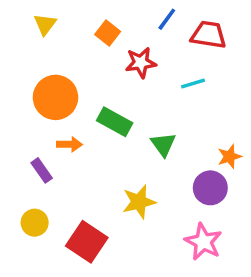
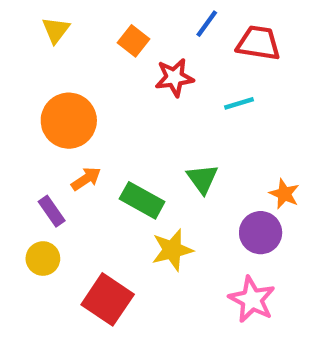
green rectangle: (115, 122) -> (142, 200), moved
orange arrow: (69, 144) -> (86, 179), turned -35
orange star: (229, 157) -> (284, 194), turned -30
yellow circle: (35, 223) -> (43, 259), moved

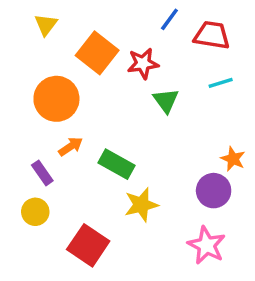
orange square: (133, 41) -> (97, 53), moved, size x1.6
cyan line: (239, 103) -> (221, 83), moved
green triangle: (202, 179) -> (166, 101), moved

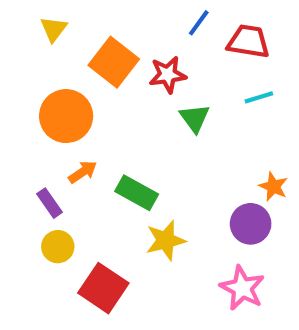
yellow circle: (35, 212) -> (58, 247), moved

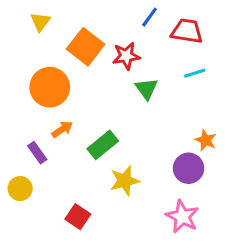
green rectangle: (137, 193) -> (103, 145), turned -68
yellow circle: (58, 247) -> (20, 189), moved
red square: (103, 288) -> (78, 217), size x0.7

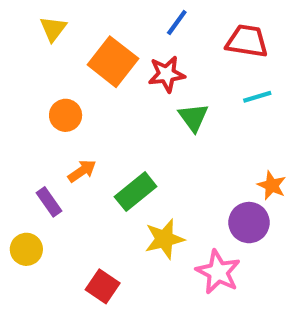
blue line: (150, 17) -> (177, 23), moved
orange circle: (50, 87) -> (66, 115), size x0.6
pink star: (182, 217) -> (218, 272), moved

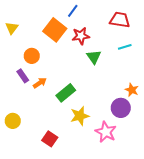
blue line: (177, 23) -> (73, 11), moved
yellow triangle: (53, 29) -> (12, 28), moved
purple rectangle: (49, 202) -> (23, 76), moved

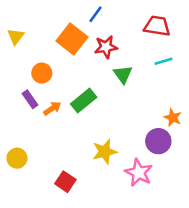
green rectangle: (66, 93) -> (84, 101), moved

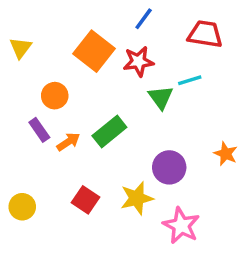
blue line: (95, 14) -> (144, 19), moved
cyan line: (164, 61) -> (190, 80), moved
purple circle: (158, 141) -> (169, 167), moved
red square: (65, 182) -> (85, 200), moved

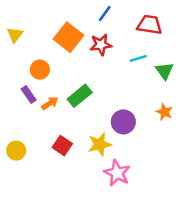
green triangle: (161, 97) -> (164, 71), moved
pink star: (181, 226) -> (117, 173), moved

